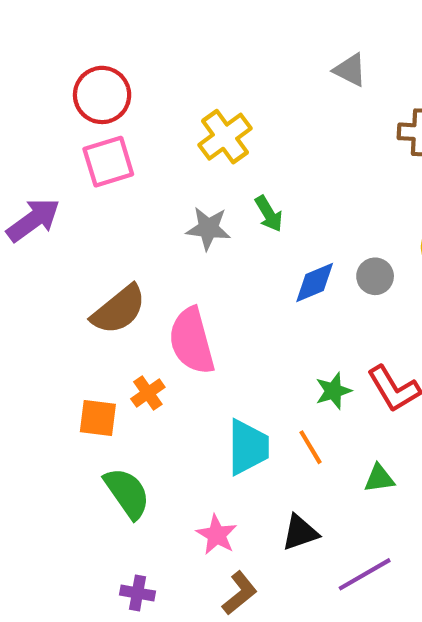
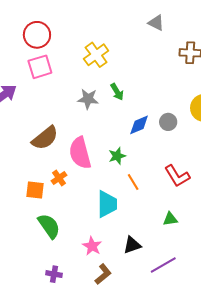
green star: (333, 391) -> (117, 156), moved
orange line: (310, 447) -> (133, 182), moved

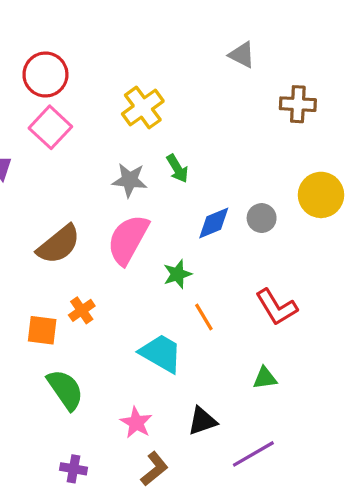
pink square: (40, 67) -> (50, 127), turned -30
pink semicircle: (80, 153) -> (128, 239), moved, turned 44
cyan trapezoid: (107, 204) -> (161, 353), turned -60

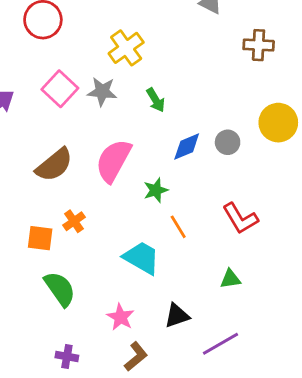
pink square: (50, 127) -> (60, 89), moved
gray star: (130, 180) -> (102, 92), moved

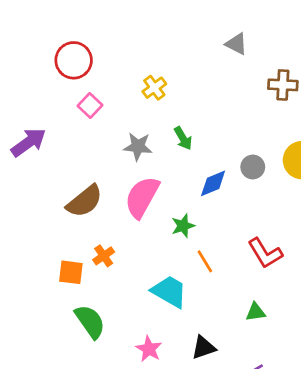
yellow cross: (126, 48) -> (154, 88), size x0.7
pink square: (60, 89) -> (90, 105), moved, size x0.7
gray star: (102, 92) -> (138, 146), moved
gray circle: (228, 142) -> (253, 167), moved

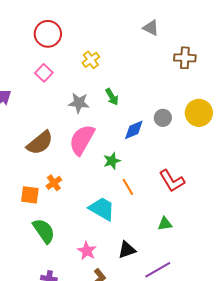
red circle: (74, 60) -> (48, 34), moved

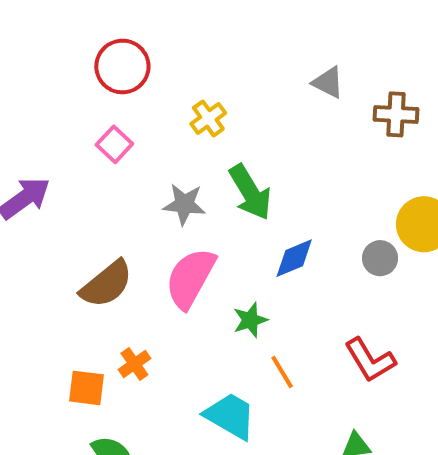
gray triangle: (151, 28) -> (328, 82), moved
green arrow: (112, 97) -> (250, 192), size x1.6
gray circle: (163, 118) -> (380, 258), moved

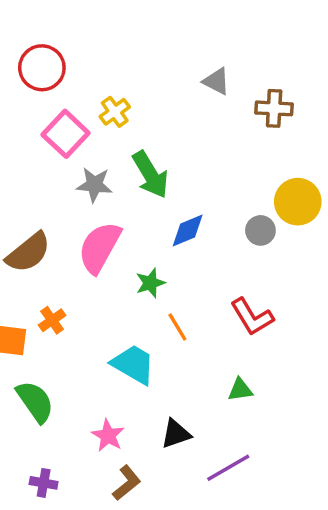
pink square: (114, 144) -> (66, 134), moved, size x1.5

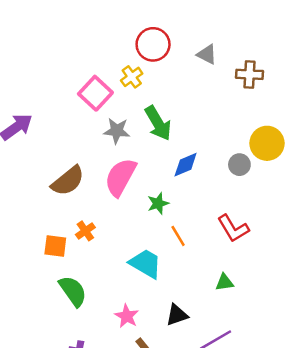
red circle: (42, 68) -> (153, 44), moved

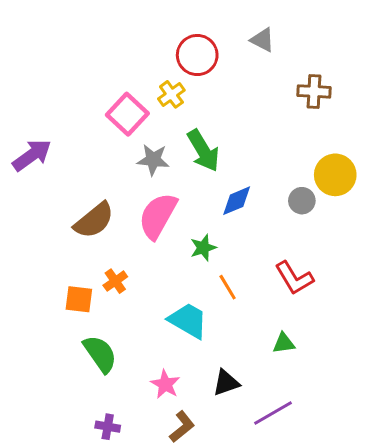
gray triangle: (207, 54) -> (262, 40), moved

